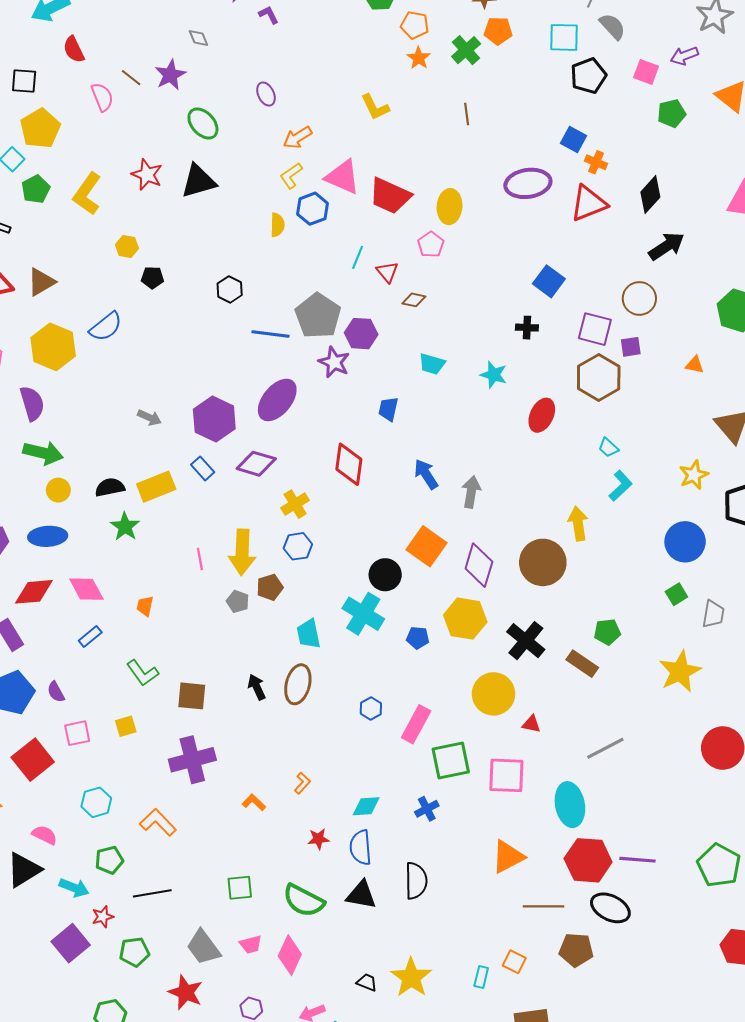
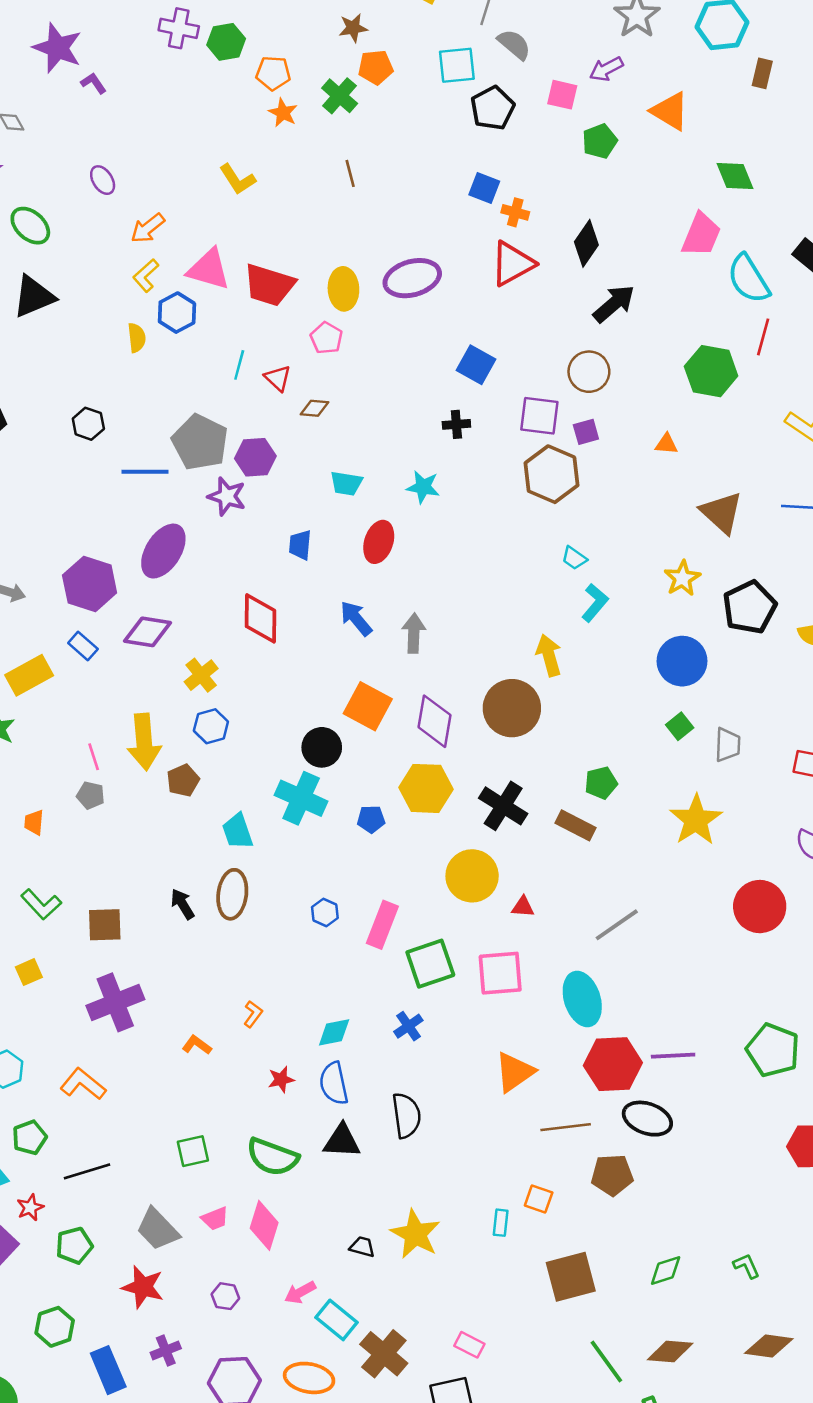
purple ellipse: (528, 183) -> (412, 278), moved
red ellipse: (542, 415) -> (379, 542), moved
gray pentagon: (238, 601) -> (91, 795), moved

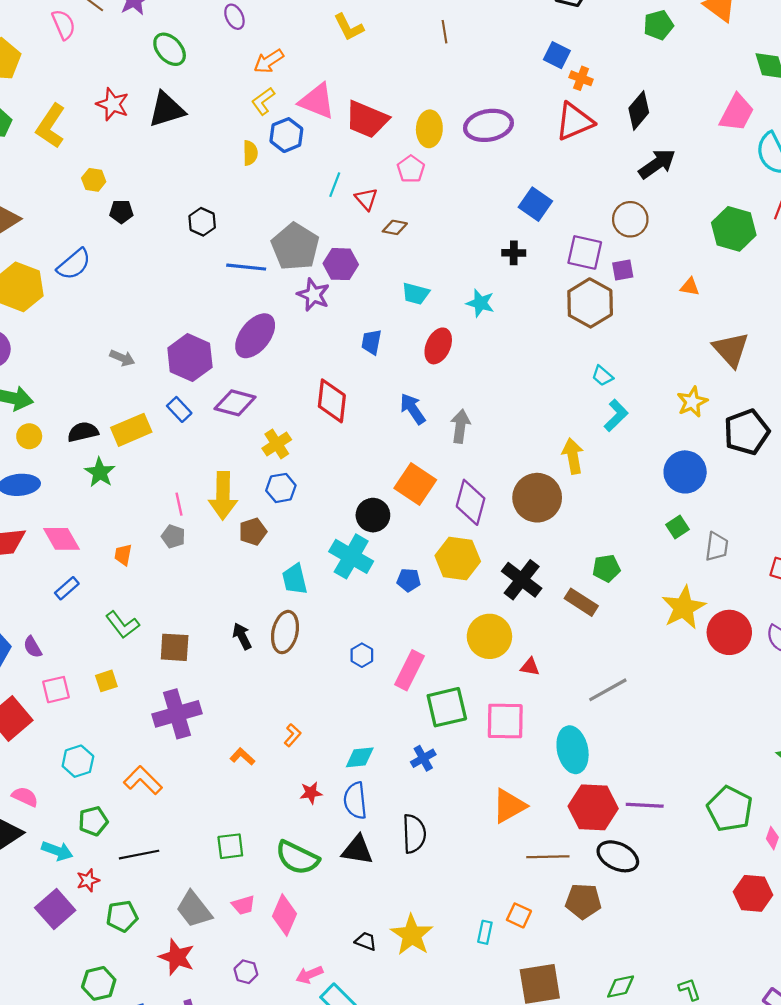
red circle: (760, 907) -> (729, 632), moved

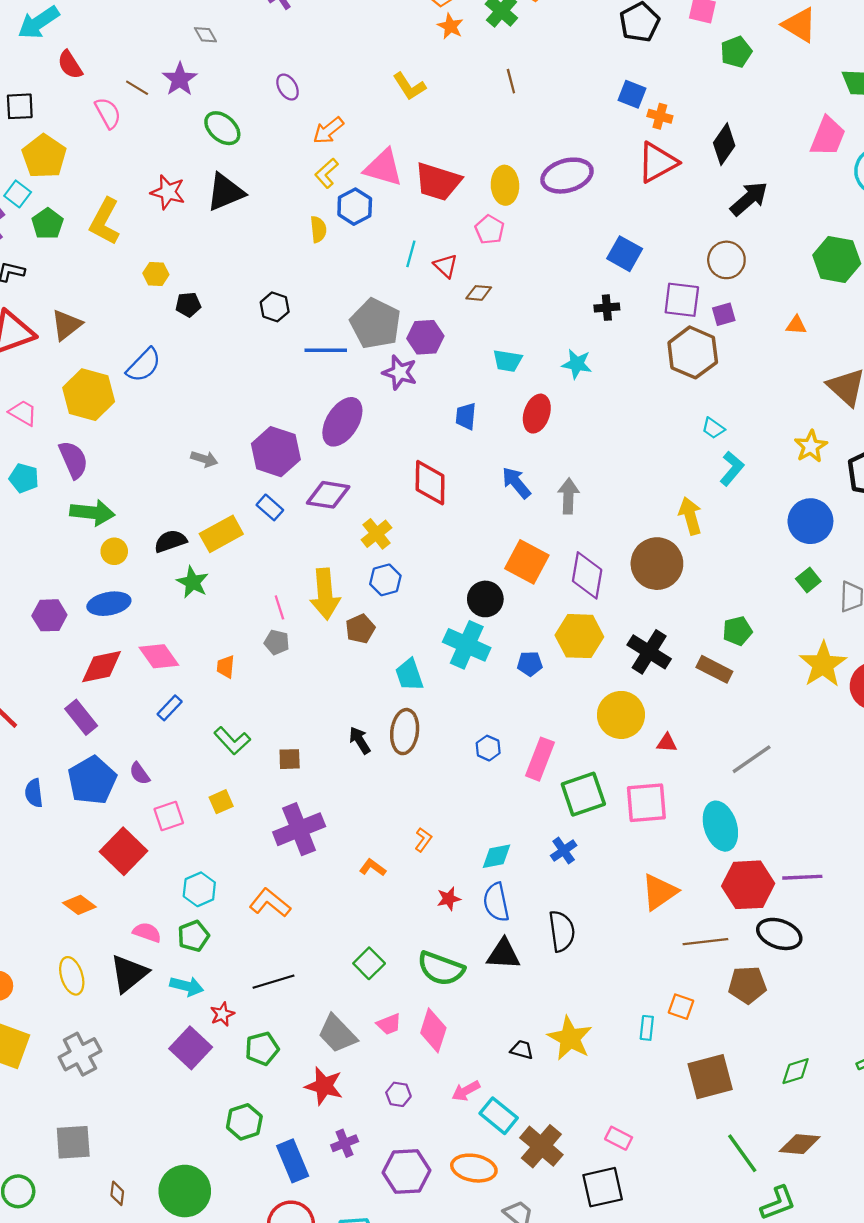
brown square: (175, 647) -> (290, 759), size x0.7
green pentagon: (93, 821) -> (193, 936), moved
green square: (230, 846) -> (369, 963), turned -32

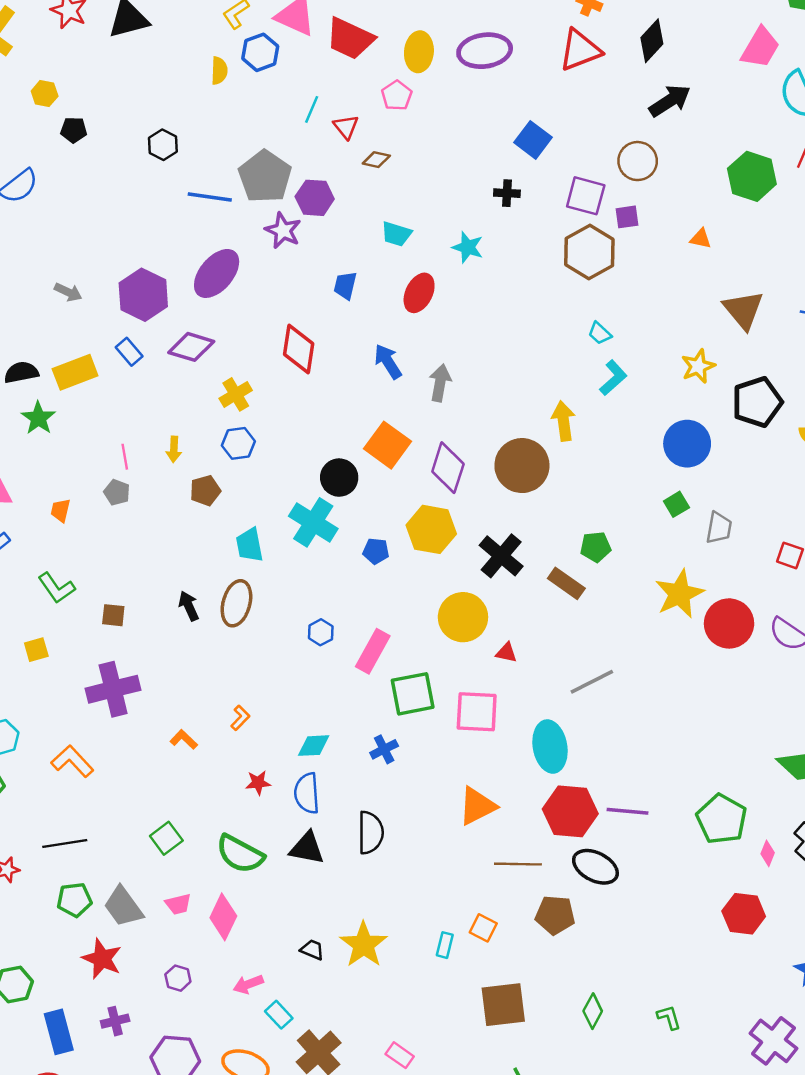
yellow arrow: (325, 594) -> (174, 449), size x0.5
green pentagon: (262, 1049) -> (74, 900), moved
green diamond: (796, 1071) -> (593, 1011), turned -52
cyan rectangle: (499, 1116) -> (279, 1015), size x0.7

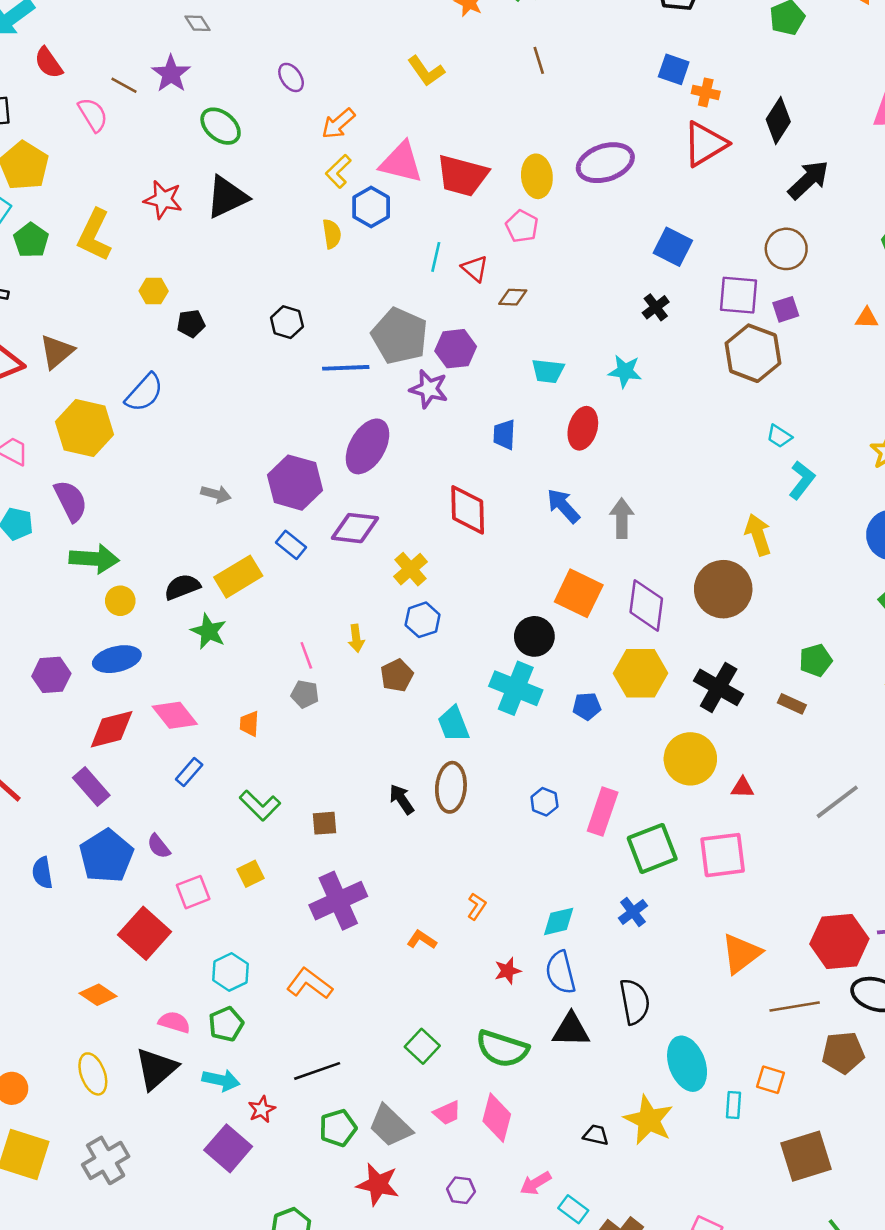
black cross: (507, 193) -> (656, 307), turned -30
brown rectangle: (566, 583) -> (792, 704), size x0.7
cyan ellipse: (550, 747) -> (687, 1064), moved

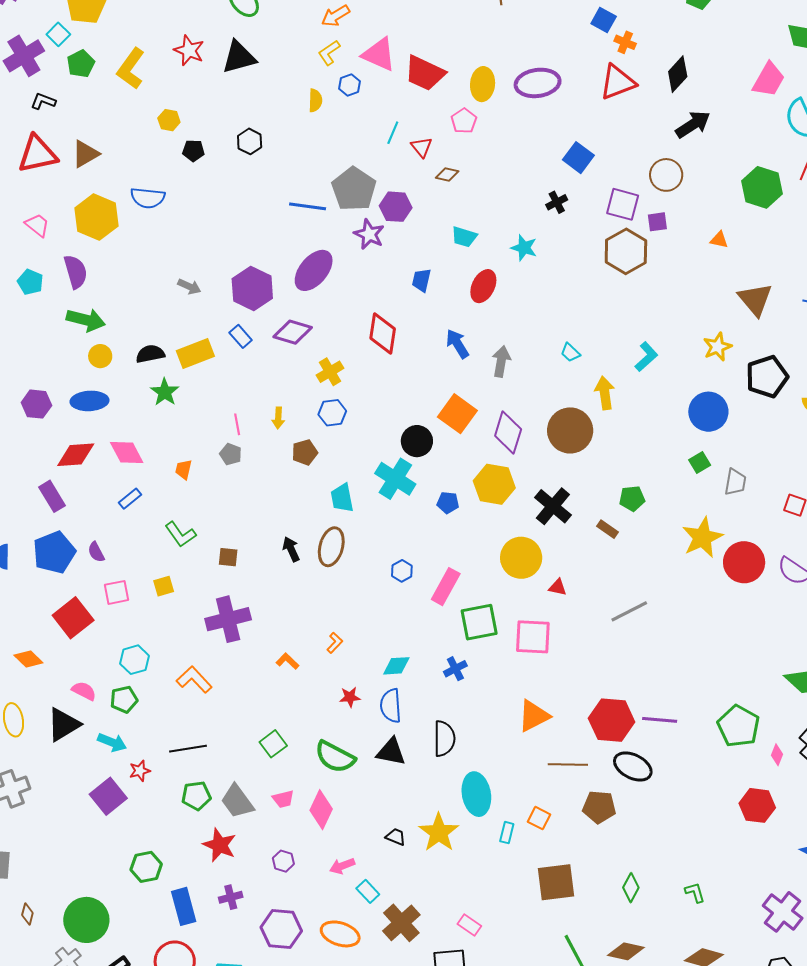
blue hexagon: (371, 207) -> (350, 85), size x0.7
black hexagon: (287, 322) -> (250, 141), moved
blue semicircle: (144, 393) -> (148, 198), turned 44
cyan trapezoid: (779, 436) -> (570, 352), moved

